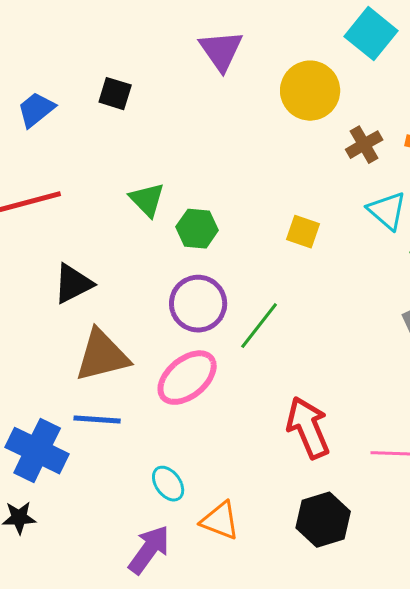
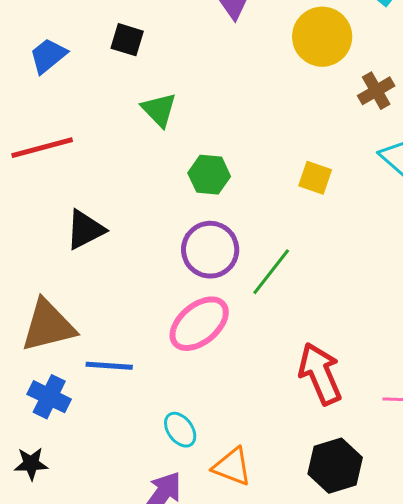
green triangle: (147, 200) -> (159, 110), moved
brown triangle: (102, 356) -> (48, 326), moved
blue cross: (37, 451) -> (49, 397), size x0.7

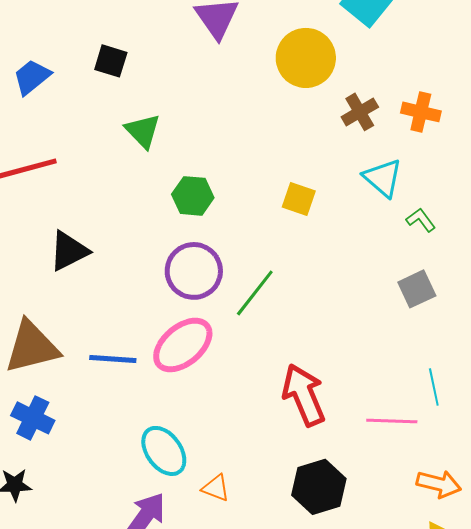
blue line: (109, 366) -> (113, 359), moved
cyan ellipse: (180, 430) -> (164, 451), size x1.4
orange triangle: (232, 467) -> (216, 488), size x0.7

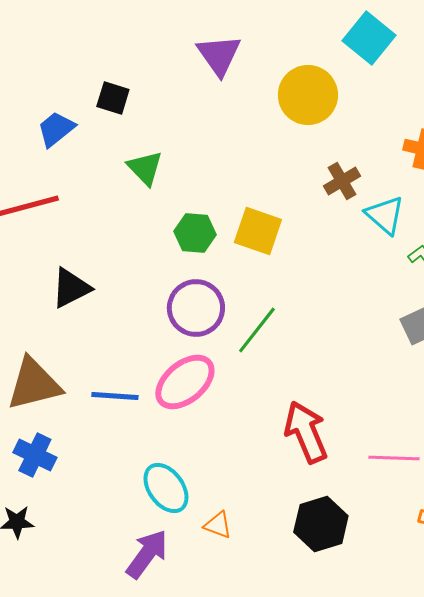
blue trapezoid: (32, 77) -> (56, 129), moved
brown cross: (360, 112) -> (342, 181), moved
yellow square: (299, 199) -> (258, 231), moved, size x1.4

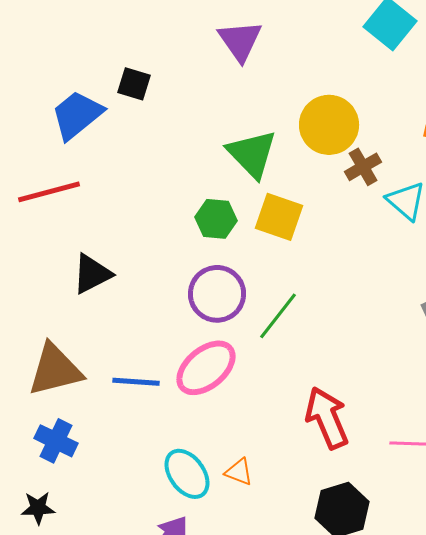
yellow circle: (308, 95) -> (329, 125), moved
blue trapezoid: (56, 129) -> (77, 115), size x1.4
green triangle: (145, 168) -> (252, 154), moved, size x1.4
orange triangle: (218, 525) -> (239, 472), moved

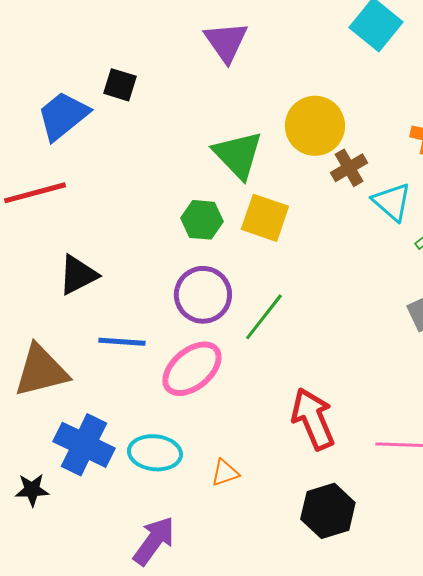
blue line: (136, 382) -> (122, 342), moved
blue cross: (56, 441) -> (84, 445), moved, size x1.4
orange triangle: (239, 472) -> (225, 473), turned -40
cyan ellipse: (187, 474) -> (155, 453), moved, turned -48
black star: (38, 508) -> (32, 490), moved

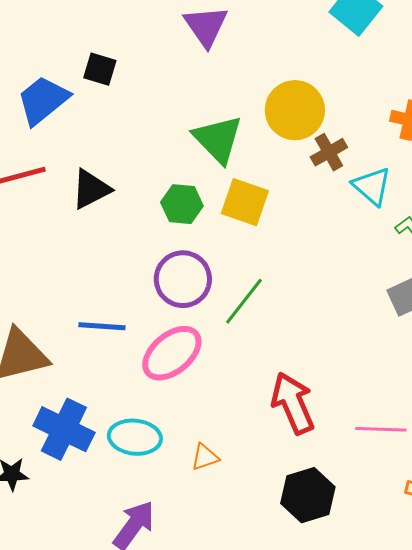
black triangle: (78, 275) -> (91, 189), moved

